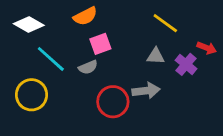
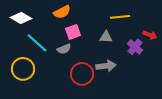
yellow line: (165, 23) -> (120, 17), turned -42
gray triangle: (156, 56) -> (106, 37), moved

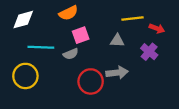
white diamond: (21, 18) -> (23, 20), turned -45
red arrow: (150, 35) -> (157, 28), moved
cyan line: (37, 43) -> (41, 47), turned -40

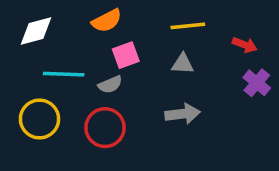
yellow line: (133, 18) -> (188, 26), moved
purple cross: (149, 52) -> (257, 83), moved
red circle: (91, 81) -> (105, 128), moved

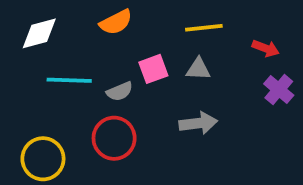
pink square: (126, 55) -> (153, 69), moved
yellow circle: (39, 119) -> (43, 159), moved

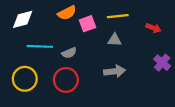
pink square: (153, 69) -> (88, 24), moved
purple cross: (279, 90) -> (162, 63), moved
yellow circle: (43, 159) -> (25, 79), moved

